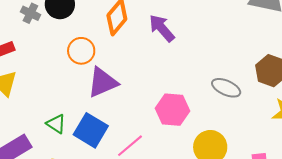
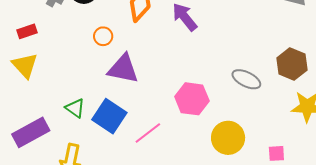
orange circle: (81, 51) -> (103, 36), size x0.7
purple triangle: (102, 82) -> (123, 69), turned 32

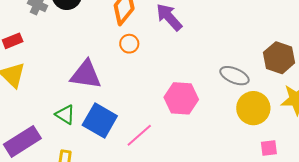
orange circle: (103, 36) -> (129, 44), moved
purple triangle: (123, 69) -> (86, 75), moved
yellow circle: (228, 138) -> (253, 108), moved

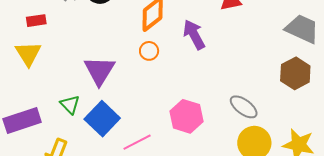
brown hexagon: (279, 58) -> (295, 73), moved
purple triangle: (86, 75) -> (99, 71), turned 40

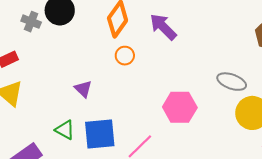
purple triangle: (99, 71) -> (83, 89), size x0.6
blue square: (102, 119) -> (100, 134), turned -32

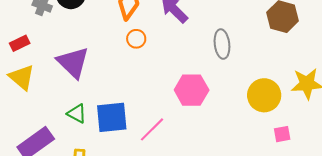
gray ellipse: (232, 82) -> (222, 44), moved, turned 64
purple triangle: (83, 89) -> (73, 62), moved, size x1.8

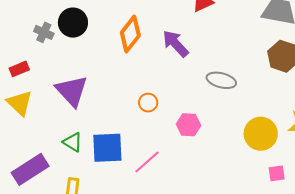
orange circle: (136, 39) -> (148, 103), moved
gray ellipse: (222, 44) -> (221, 80), turned -72
pink hexagon: (192, 90) -> (188, 125), size x0.7

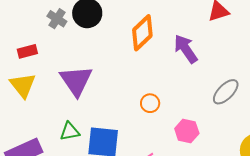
gray ellipse: (221, 80) -> (226, 92), turned -68
green triangle: (73, 142) -> (70, 131), turned -50

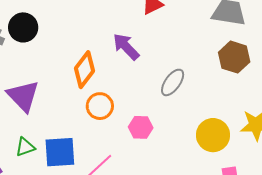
orange diamond: (142, 33) -> (84, 70), moved
orange circle: (150, 103) -> (100, 106), size x1.4

